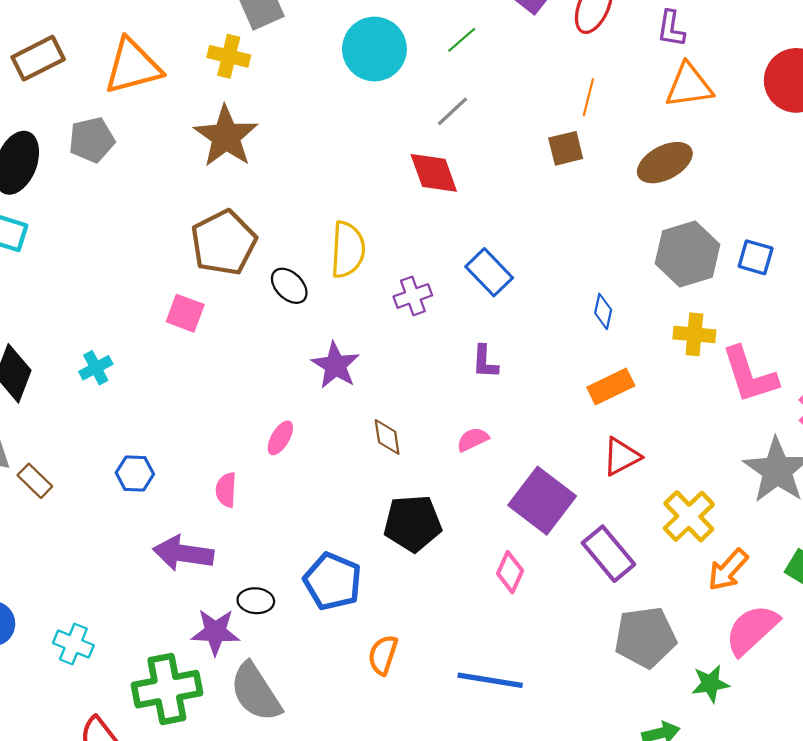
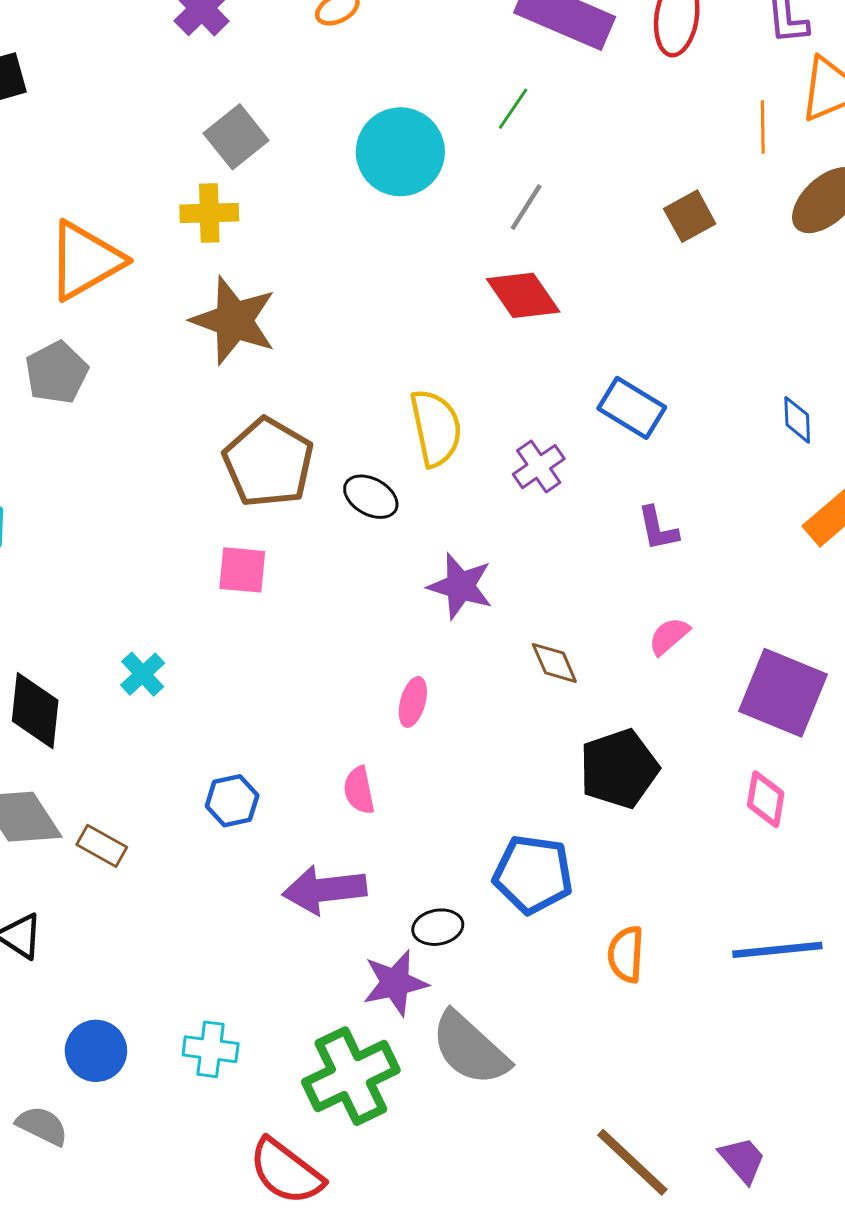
orange line: (588, 97) -> (763, 127), moved

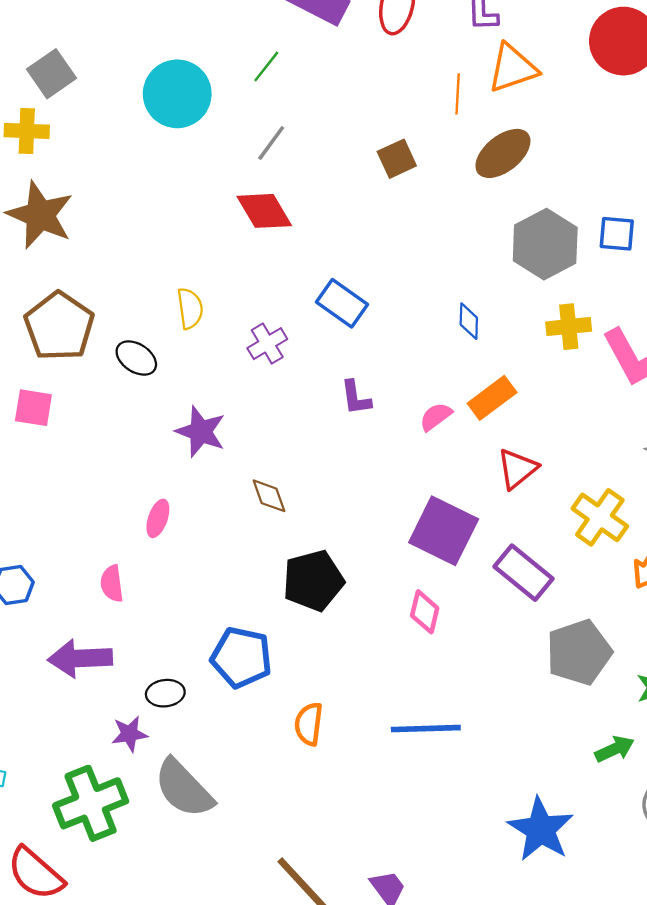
yellow semicircle: (436, 428) -> (190, 308), size x0.7
pink semicircle: (669, 636) -> (436, 417), moved
purple star: (395, 983) -> (130, 734), size x0.7

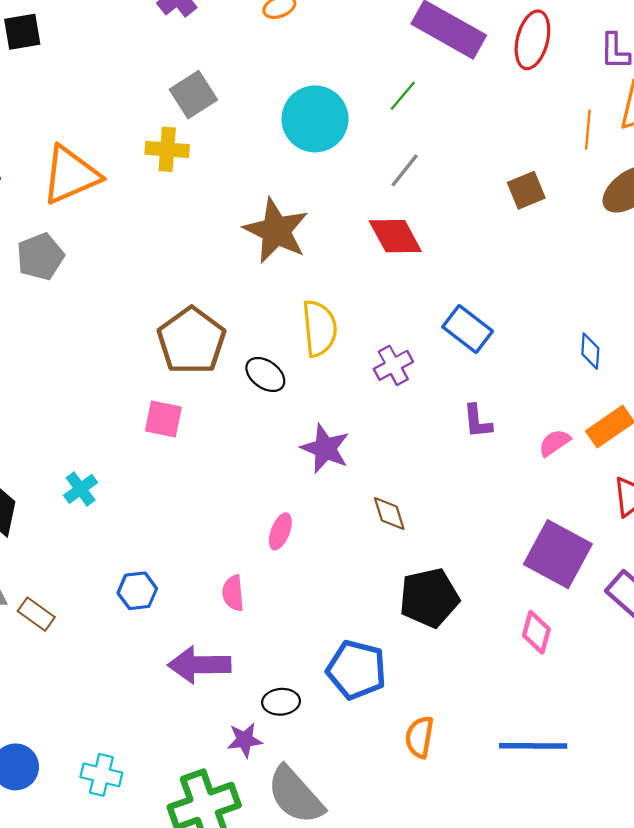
brown star: (40, 215) -> (276, 231), moved
yellow semicircle: (190, 308) -> (319, 328), size x1.4

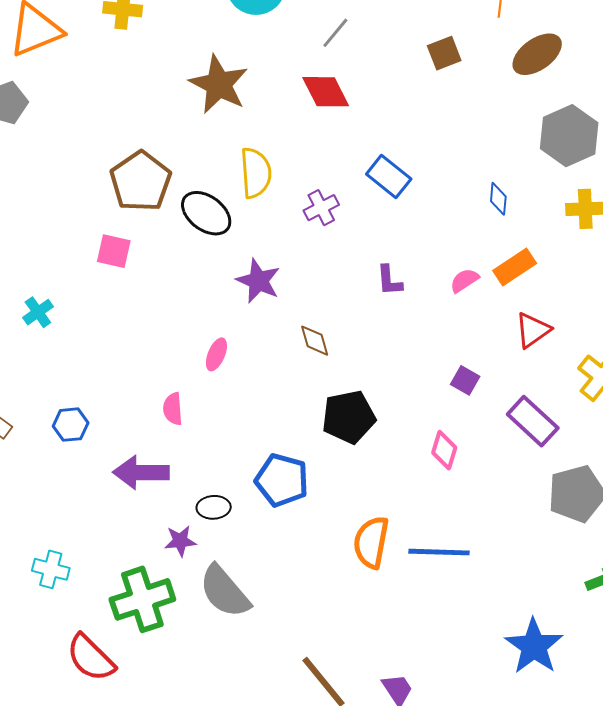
black ellipse: (265, 374) -> (206, 213), size x1.4
purple L-shape: (477, 421) -> (389, 280), moved
purple square: (558, 554) -> (465, 380), size x0.5
blue hexagon: (137, 591) -> (71, 425), moved
orange semicircle: (419, 737) -> (371, 542), moved, size x1.4

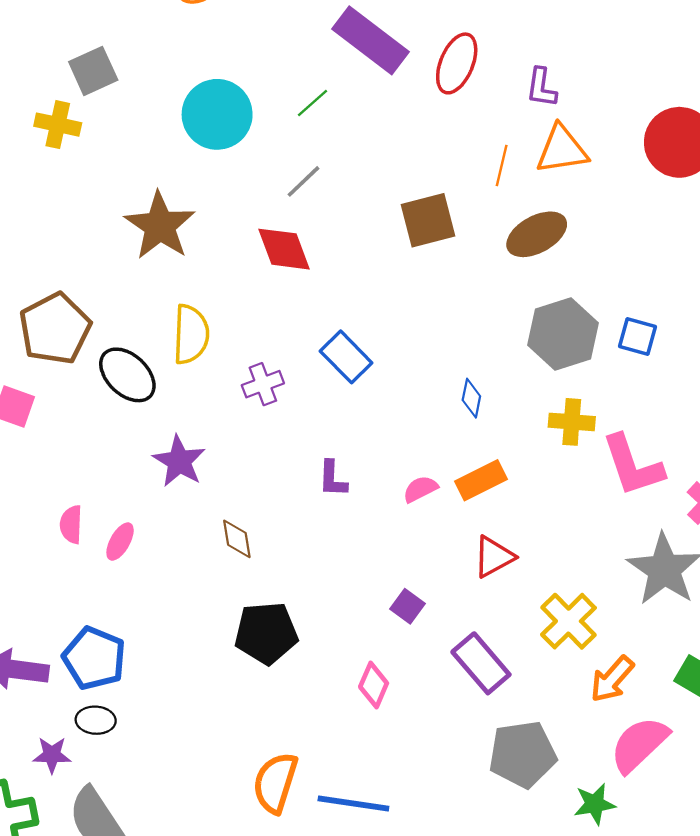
brown square: (444, 53) -> (428, 220), size x1.4
pink semicircle: (173, 409) -> (71, 524), moved
blue pentagon: (282, 480) -> (94, 658), moved

